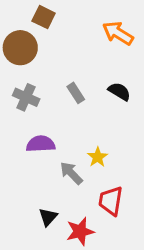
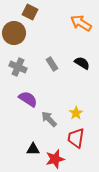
purple semicircle: (41, 144) -> (28, 99), turned 36
yellow star: (98, 157) -> (76, 113), moved
black triangle: (48, 217) -> (33, 149), turned 48

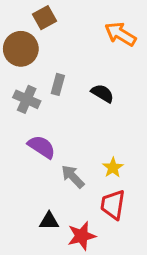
brown square: (30, 12) -> (45, 18), turned 35
black semicircle: (82, 63) -> (102, 93), moved
gray rectangle: (52, 64) -> (58, 84), moved, turned 48

